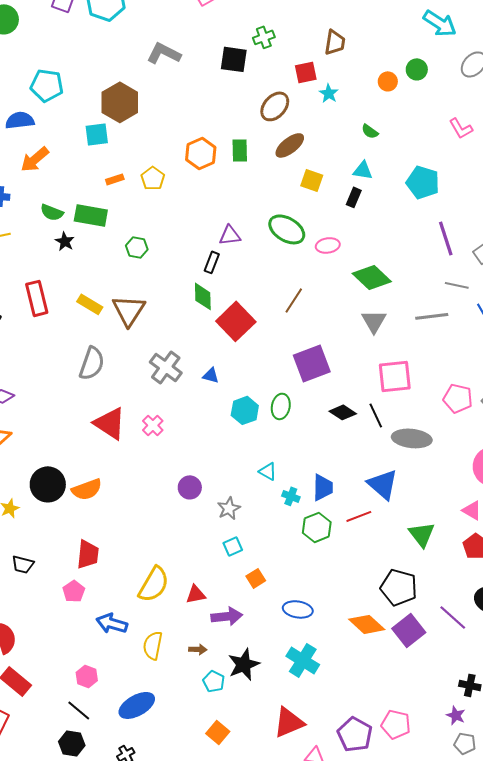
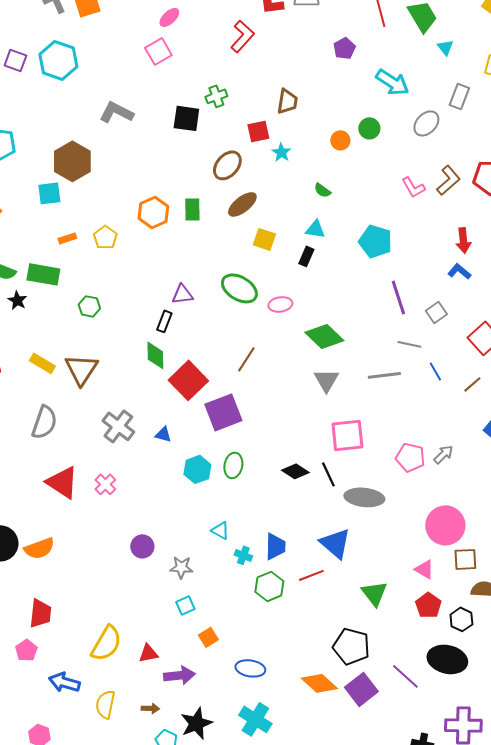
purple square: (312, 363) -> (223, 412), moved
gray star: (229, 508) -> (181, 567), turned 30

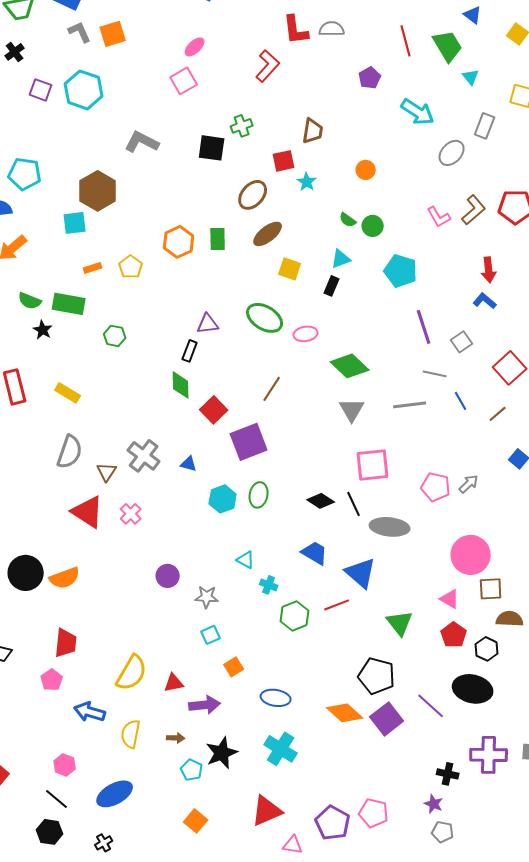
green circle: (369, 128) -> (373, 226), moved
cyan triangle: (315, 229) -> (341, 259), turned -30
brown triangle: (81, 369) -> (107, 472), moved, size x0.6
red square: (188, 380) -> (214, 410), size x0.7
blue trapezoid: (275, 546) -> (315, 553), moved, turned -60

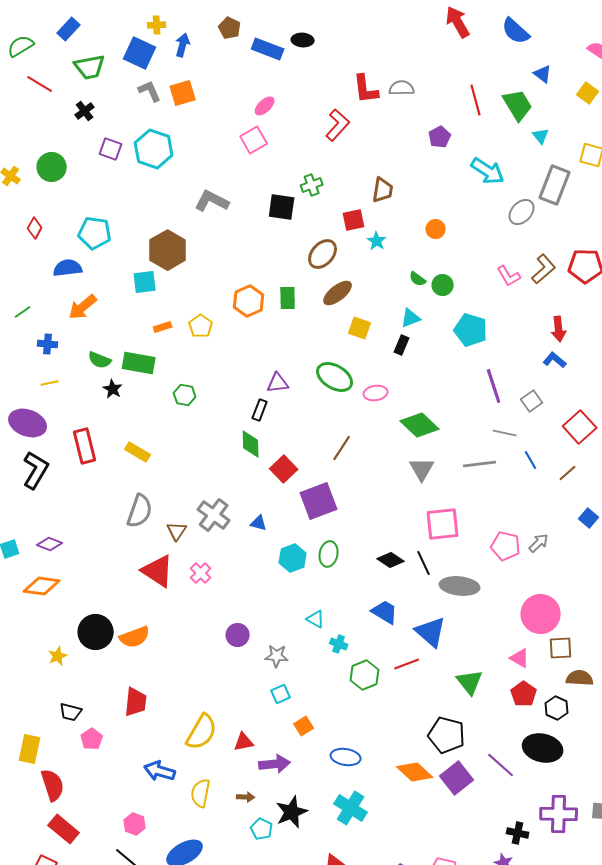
gray rectangle: (485, 126) -> (555, 185), size x1.5
pink pentagon: (52, 680) -> (92, 739), moved

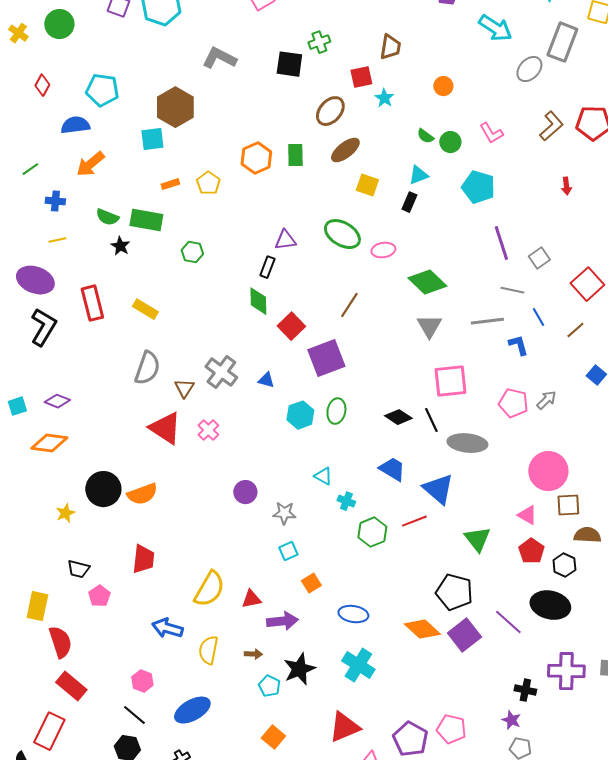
pink L-shape: (509, 276) -> (491, 133), moved
red arrow: (559, 329) -> (566, 186), size x0.7
blue L-shape: (555, 360) -> (518, 345), moved, turned 35

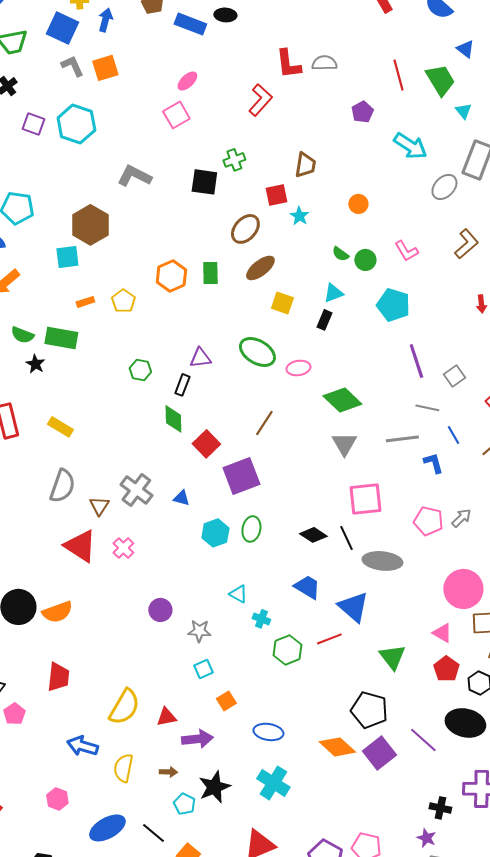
green hexagon: (192, 252) -> (140, 370), moved
black line: (134, 715) -> (153, 833), moved

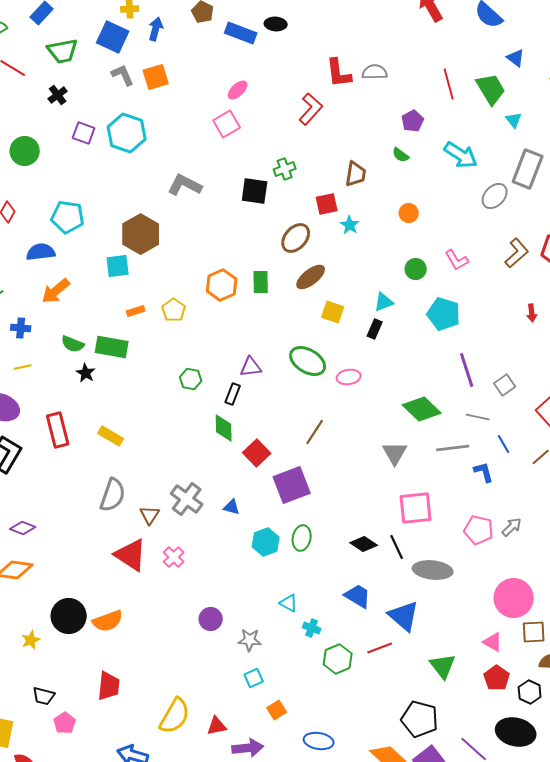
green semicircle: (340, 254) -> (401, 155), moved
green diamond: (342, 400) -> (422, 409), moved

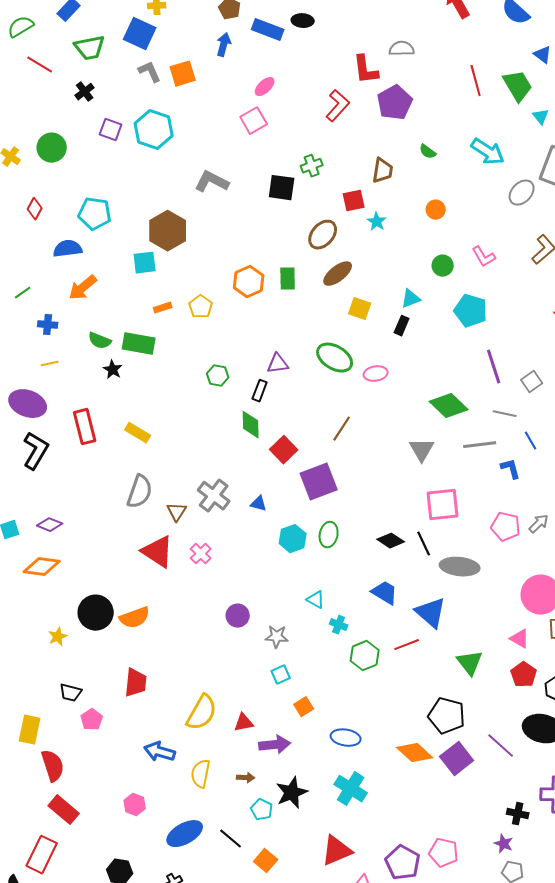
blue arrow: (156, 29) -> (224, 45), moved
gray semicircle: (375, 72) -> (402, 49), moved
purple pentagon: (413, 121) -> (395, 103), moved, size x1.6

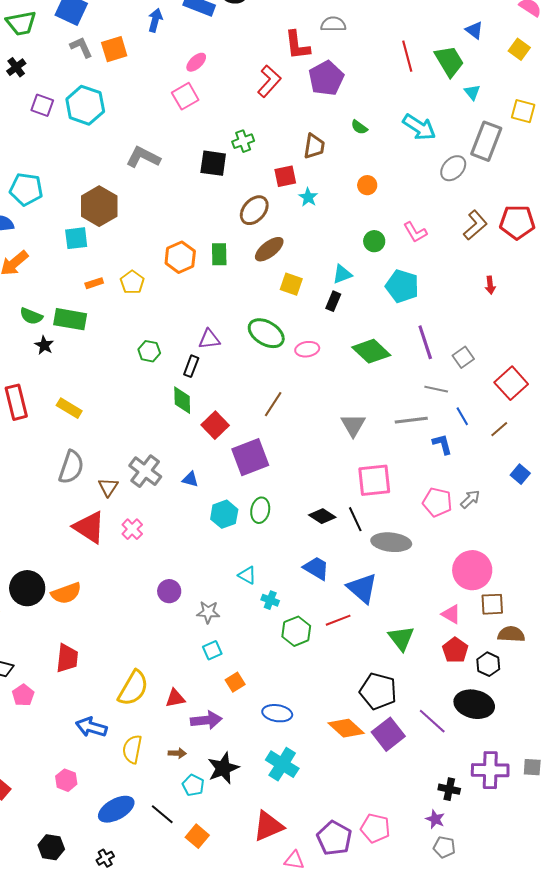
green diamond: (449, 406) -> (371, 351), moved

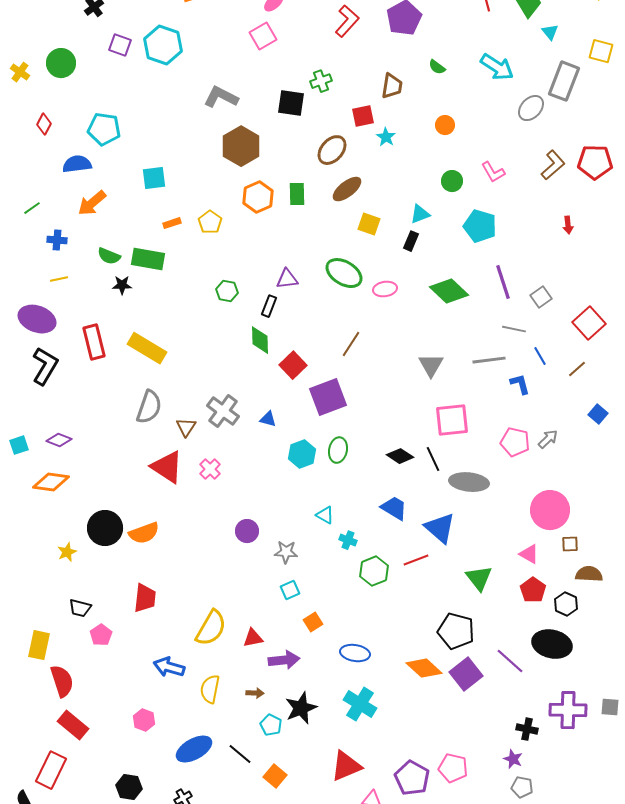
brown hexagon: (99, 206) -> (241, 146), moved
black star: (44, 345) -> (122, 285), turned -30
yellow rectangle: (69, 408) -> (147, 348), size x1.5
brown square: (492, 604) -> (570, 544), size x0.7

